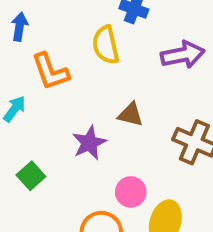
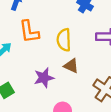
yellow semicircle: (106, 45) -> (64, 40), moved

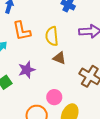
purple star: (44, 78) -> (27, 70), moved

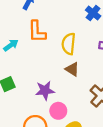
purple star: (27, 70) -> (45, 90), moved

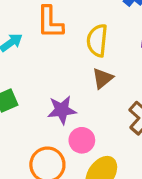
brown triangle: (72, 69) -> (103, 78), turned 48

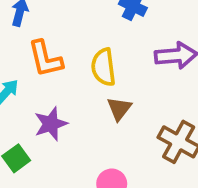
purple star: (62, 110) -> (51, 124), moved

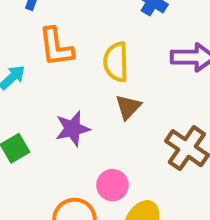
purple star: (51, 124) -> (73, 129), moved

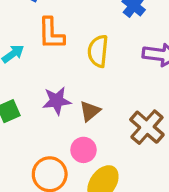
brown triangle: (128, 107) -> (90, 111), moved

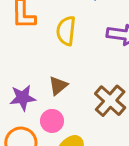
purple star: (57, 101) -> (23, 98), moved

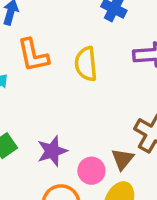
brown triangle: (58, 86) -> (123, 159), moved

